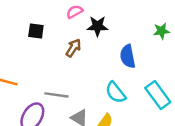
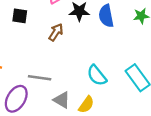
blue semicircle: (128, 56) -> (106, 16), moved

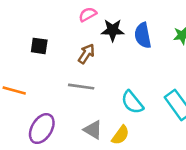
black square: (20, 16) -> (39, 46), moved
gray line: (40, 78) -> (81, 87), moved

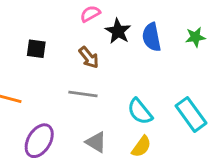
black star: (113, 30) -> (118, 31), turned 30
brown arrow: (86, 54) -> (89, 58), turned 108
yellow semicircle: (120, 135) -> (141, 147), moved

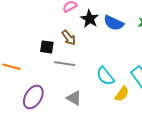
blue semicircle: (152, 37) -> (114, 23), turned -54
black square: (36, 49) -> (47, 47), moved
yellow semicircle: (141, 147) -> (122, 94), moved

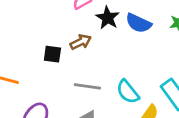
brown arrow: (69, 38) -> (81, 42), turned -77
gray line: (65, 64) -> (87, 86), moved

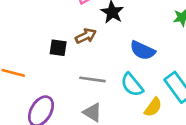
blue semicircle: (138, 23) -> (143, 50), moved

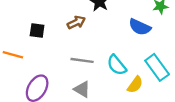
black square: (58, 48) -> (37, 30), moved
blue semicircle: (143, 50) -> (140, 27), moved

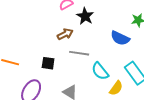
black square: (37, 30) -> (48, 63), moved
gray line: (82, 60) -> (79, 53), moved

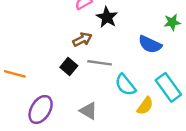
black square: (48, 63) -> (69, 66), moved, turned 32

